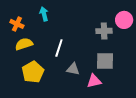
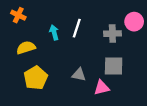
cyan arrow: (44, 14) -> (54, 32), moved
orange cross: (17, 24) -> (18, 15), moved
white line: (59, 48) -> (77, 28), moved

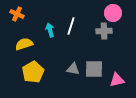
pink circle: (134, 22) -> (113, 13), moved
gray square: (114, 66) -> (94, 69), moved
pink triangle: (102, 88) -> (117, 80), moved

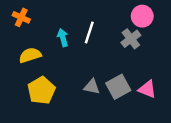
gray cross: (104, 31) -> (131, 39), turned -35
gray square: (94, 69) -> (118, 87), turned -30
pink triangle: (117, 80) -> (147, 89), moved, turned 35

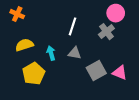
cyan arrow: (63, 38) -> (51, 53), moved
gray triangle: (92, 87) -> (75, 53), moved

